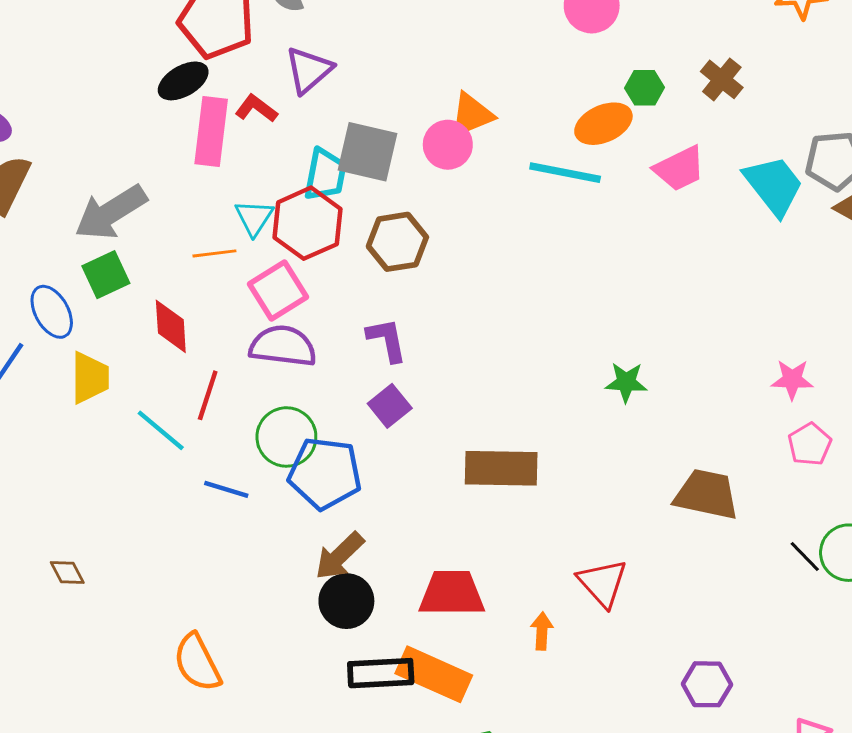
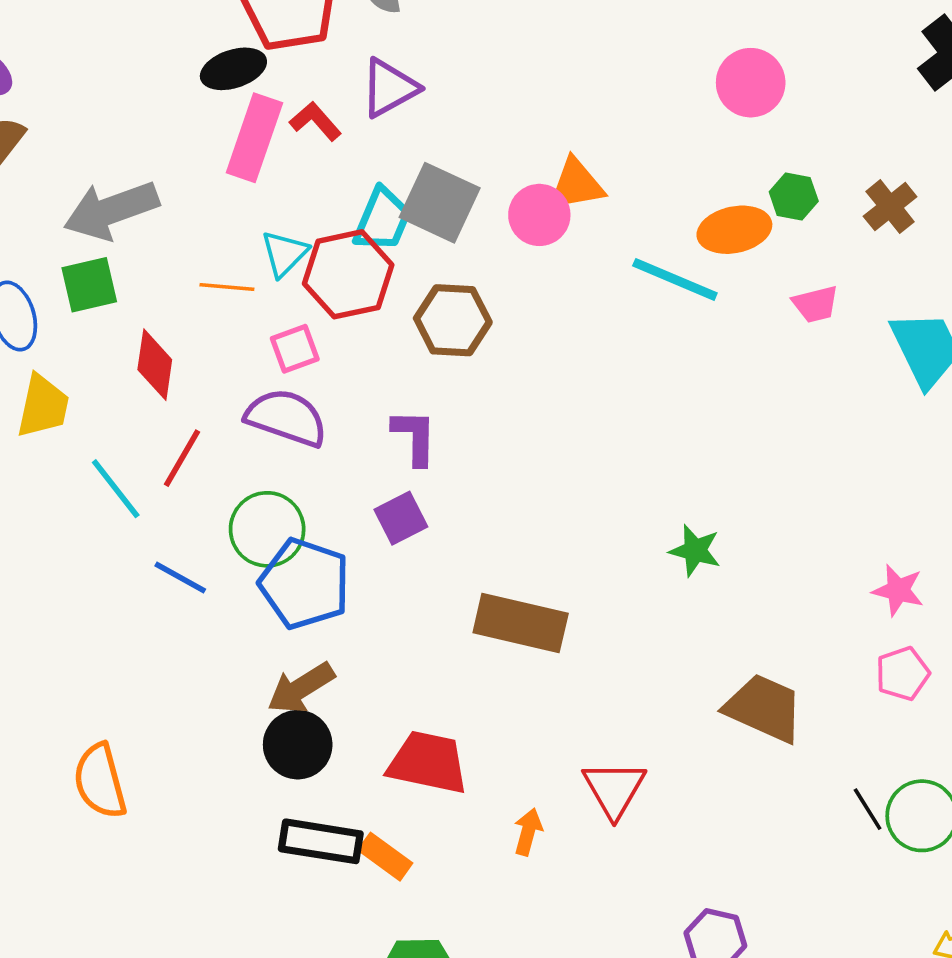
pink trapezoid: (680, 169) -> (815, 304), size x0.7
pink square: (278, 291) -> (295, 349), size x0.7
orange rectangle: (434, 674) -> (385, 857), size x0.6

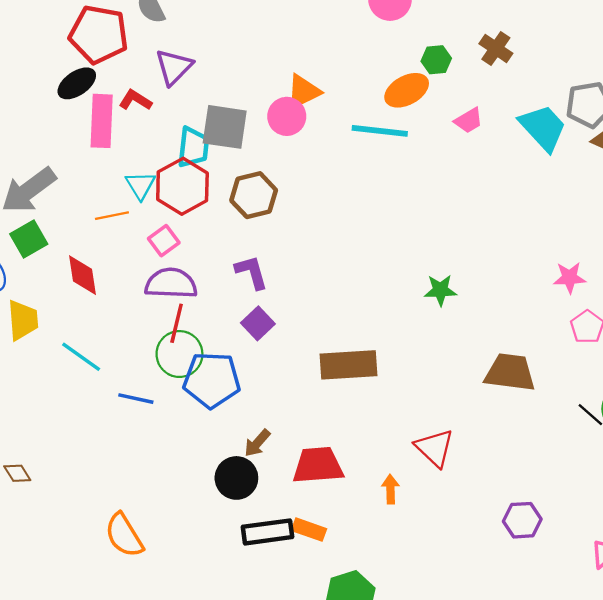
red line: (182, 458) -> (177, 323), moved
brown arrow: (301, 688) -> (257, 443), moved, size x0.7

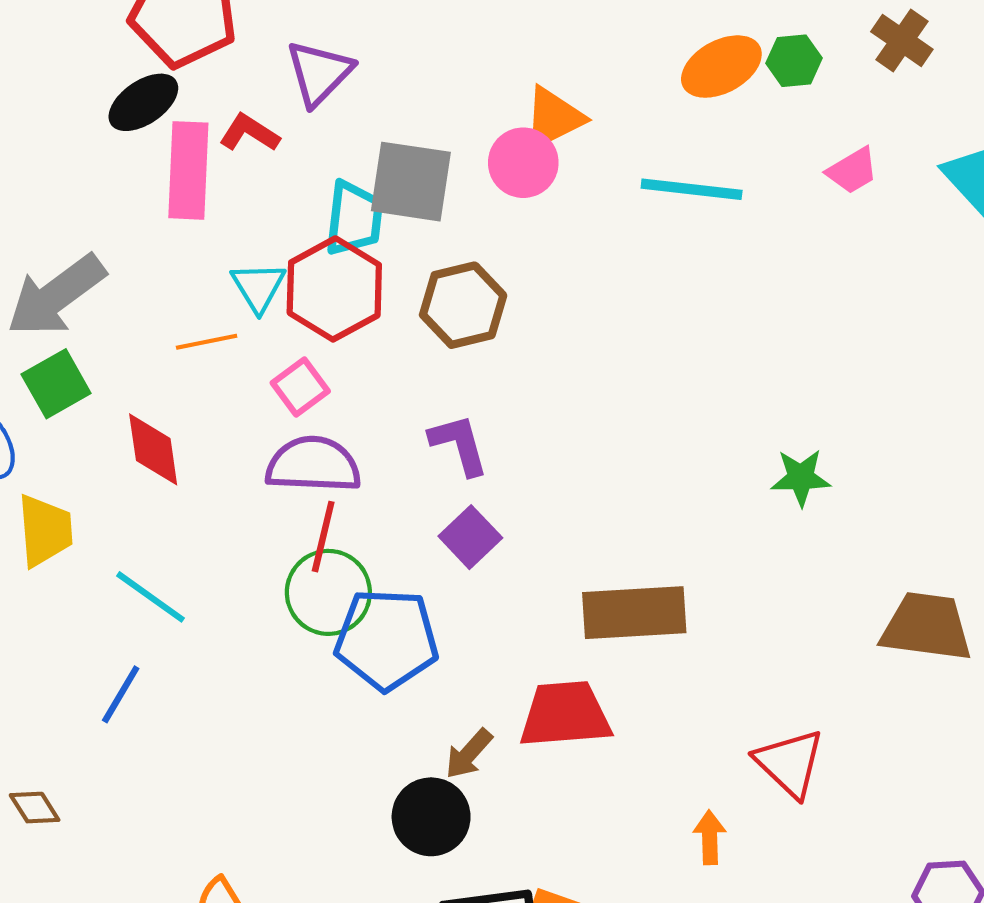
orange ellipse: (407, 90) -> (721, 67), moved
blue line: (136, 399) -> (121, 694), moved, turned -72
red trapezoid: (318, 465) -> (565, 715), moved

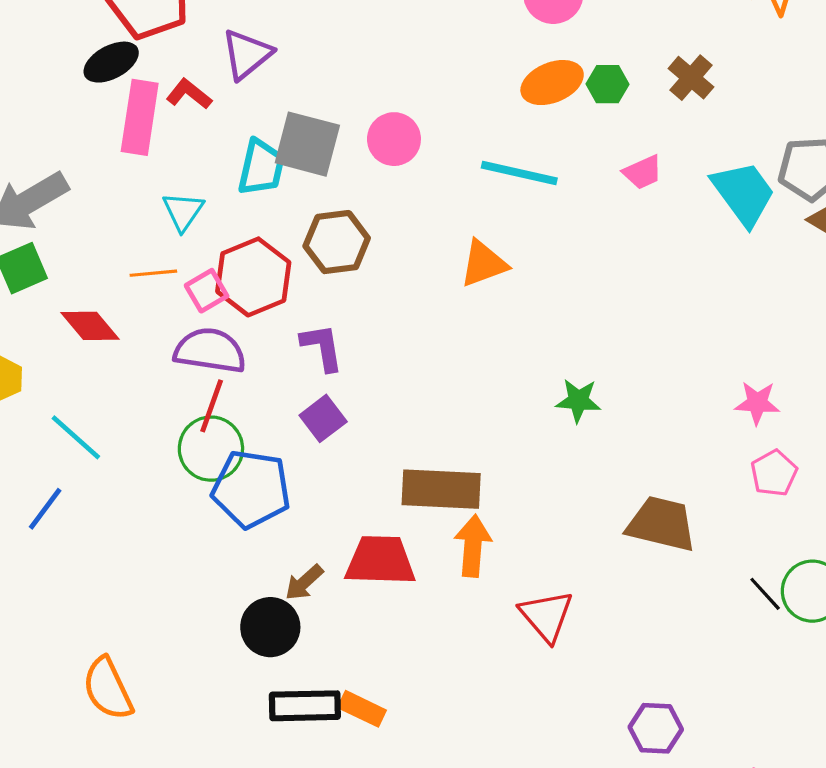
orange triangle: (554, 118) -> (483, 264), moved
red hexagon: (334, 289) -> (253, 277), moved
orange line: (207, 342) -> (153, 273), moved
red diamond: (153, 449) -> (90, 326), turned -38
orange arrow: (710, 837) -> (473, 546), moved, size x1.5

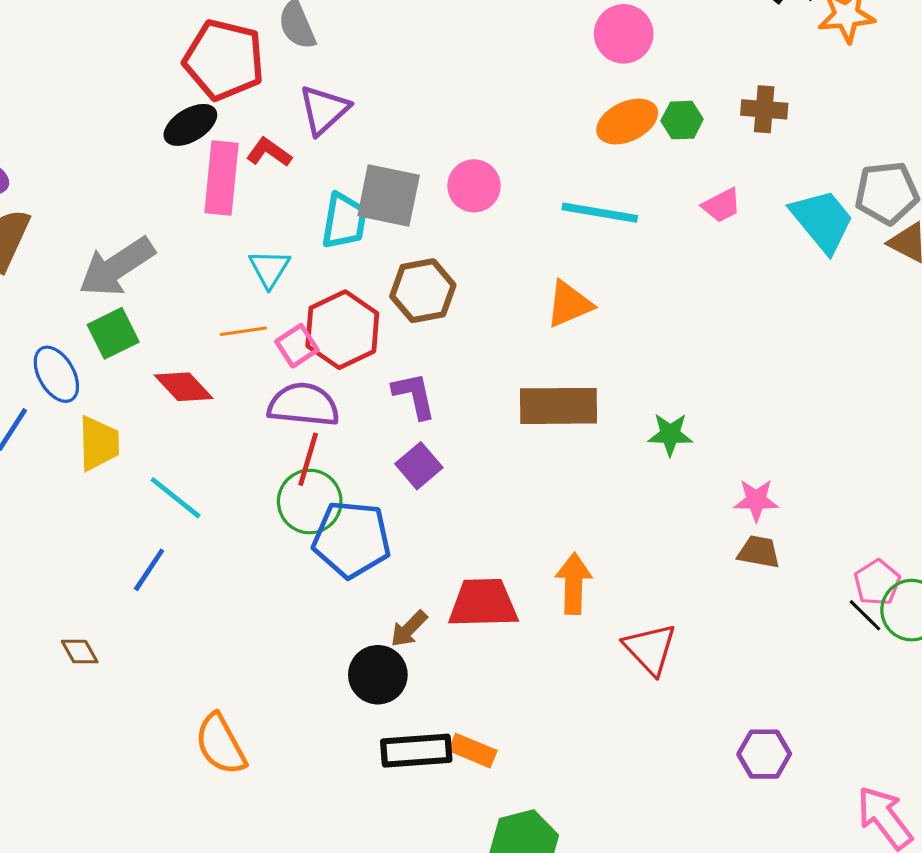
brown cross: (691, 78) -> (764, 109), turned -33
pink star: (757, 403) -> (756, 500), moved
pink pentagon: (774, 473) -> (877, 583), moved
brown rectangle: (441, 489) -> (558, 406), moved
brown trapezoid: (661, 524) -> (759, 552), size x0.6

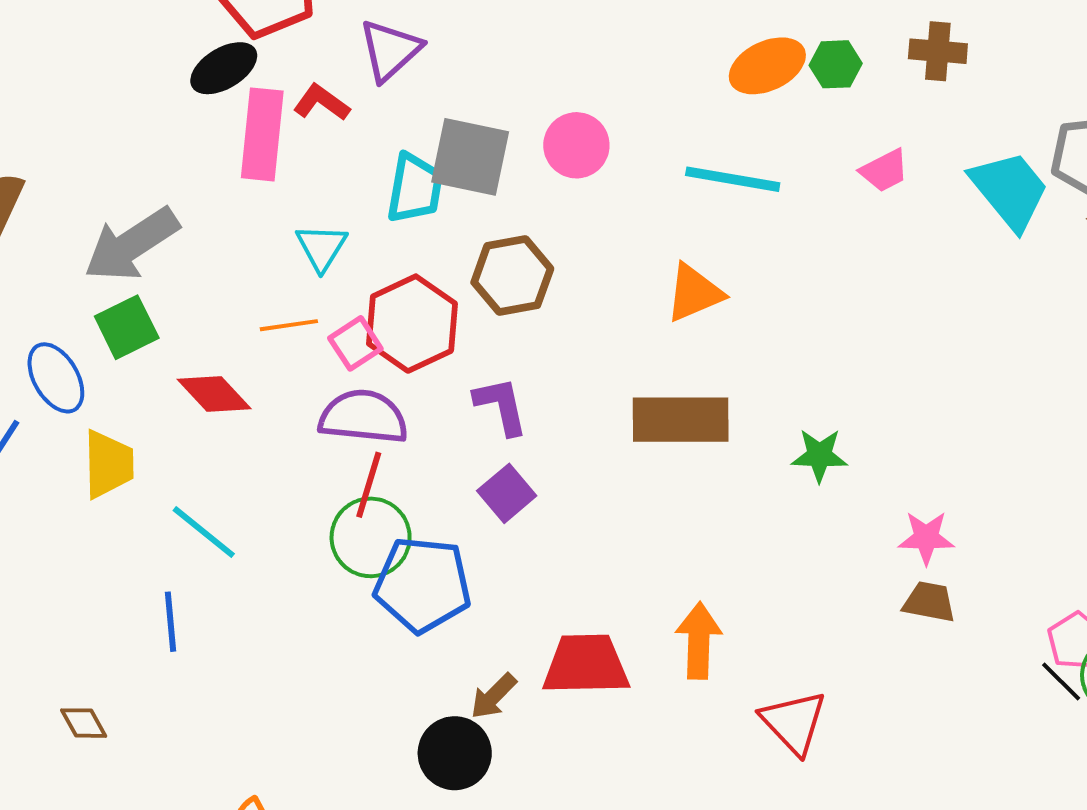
blue line: (149, 570) -> (170, 622), turned -39

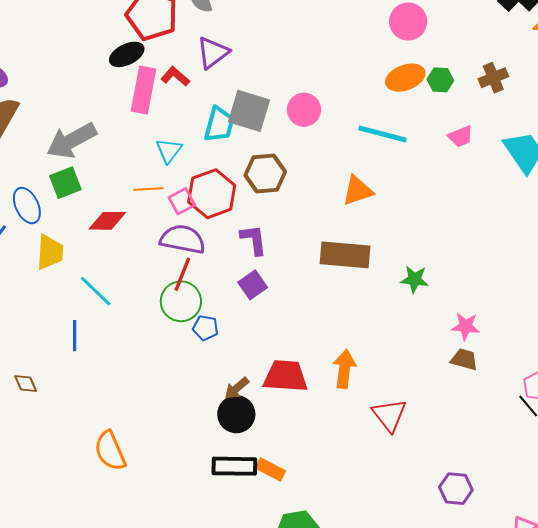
brown cross: (938, 51) -> (493, 78), turned -32
red diamond: (214, 394) -> (107, 221), turned -51
blue pentagon: (423, 585) -> (205, 328), size x0.5
black circle: (455, 753) -> (236, 414), moved

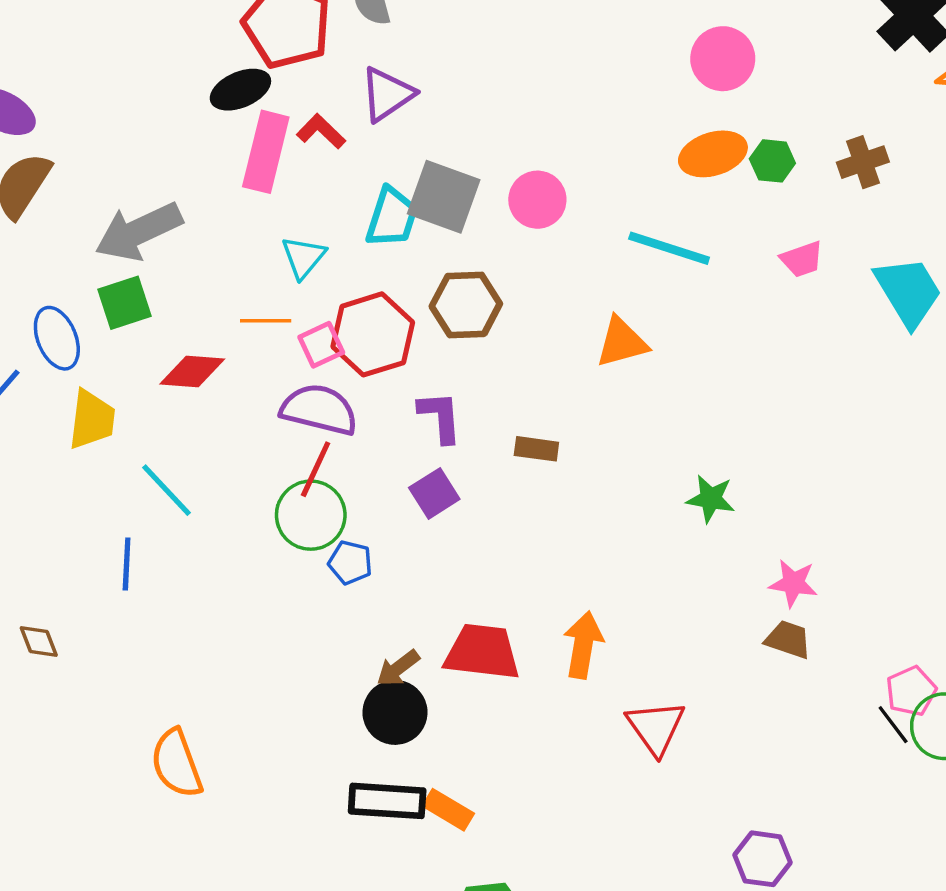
brown rectangle: (345, 255) -> (536, 449), moved, size x0.5

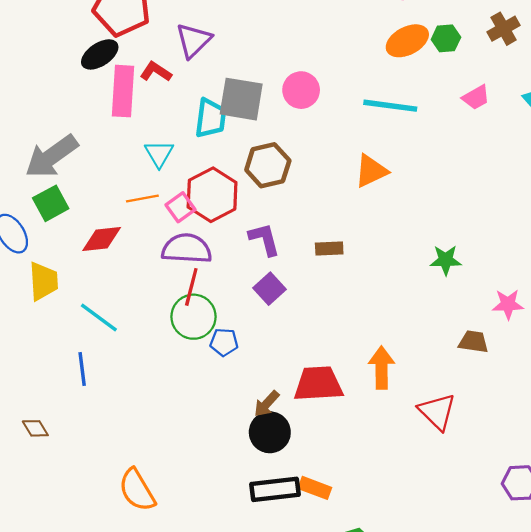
brown trapezoid: (788, 639) -> (473, 342), moved

